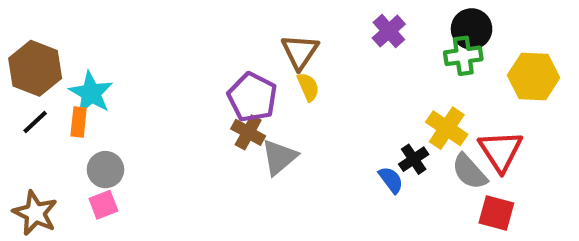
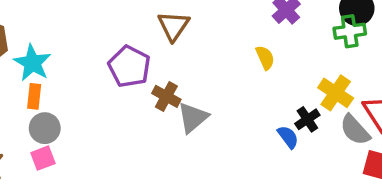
brown triangle: (300, 52) -> (173, 26), moved
yellow semicircle: (308, 87) -> (265, 58), moved
purple pentagon: (252, 97) -> (129, 66), moved
orange rectangle: (79, 122) -> (34, 96), moved

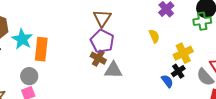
purple pentagon: (129, 66) -> (102, 41), moved
yellow cross: (336, 93) -> (183, 53), moved, turned 30
orange rectangle: (34, 96) -> (41, 49), moved, size x1.6
gray triangle: (193, 118) -> (113, 70), turned 42

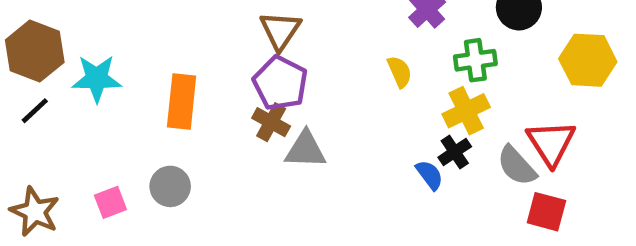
green cross: (202, 21) -> (475, 60), moved
cyan star: (22, 39) -> (97, 79), turned -30
orange rectangle: (41, 49) -> (182, 101), moved
gray circle: (29, 76) -> (170, 186), moved

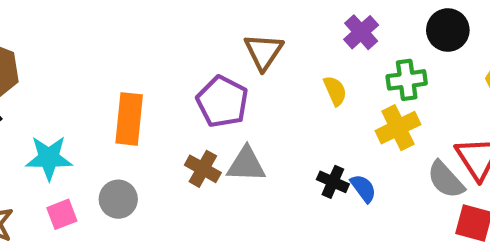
brown triangle: (280, 30) -> (264, 52), moved
cyan star: (97, 79) -> (49, 158), moved
brown cross: (271, 122) -> (203, 169), moved
black cross: (455, 152) -> (333, 182), moved, turned -32

